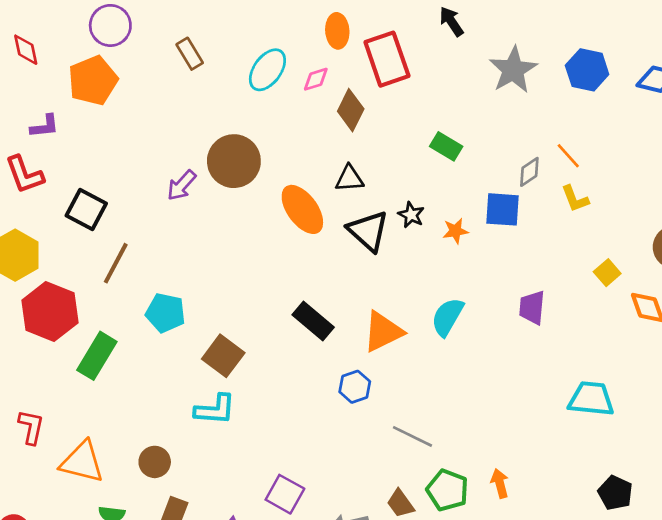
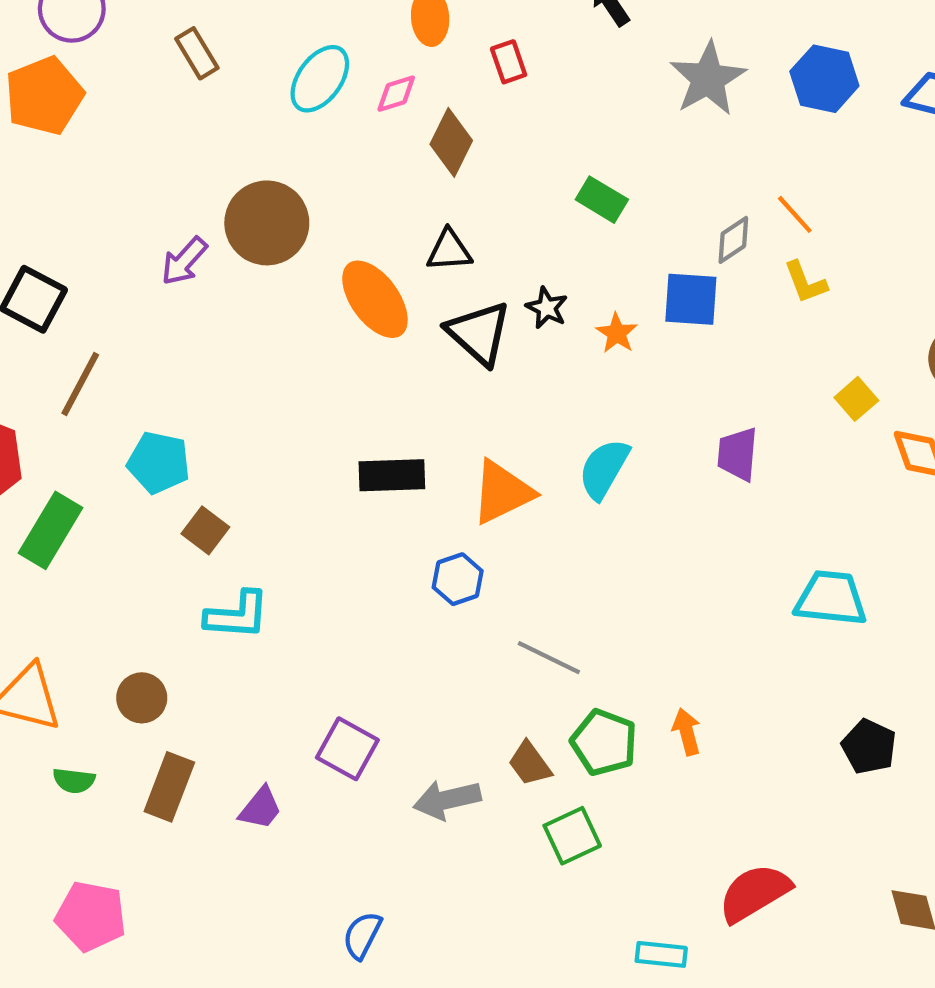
red rectangle: (387, 59) -> (509, 62), size x0.5
orange star: (455, 231) -> (617, 333), turned -30
black rectangle: (313, 321) -> (392, 475), turned -42
brown square: (223, 356) -> (205, 530), moved, size x0.7

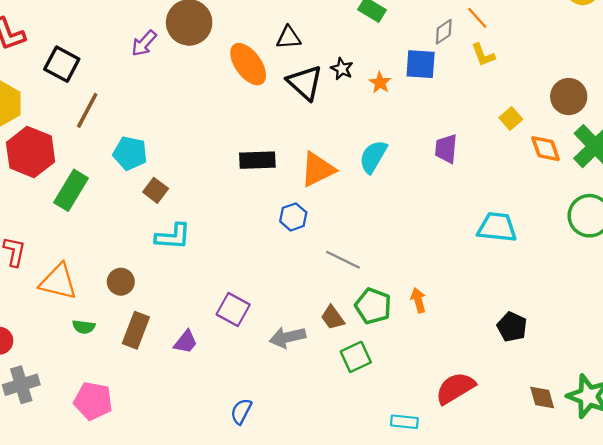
black pentagon: (869, 747) -> (512, 327), moved

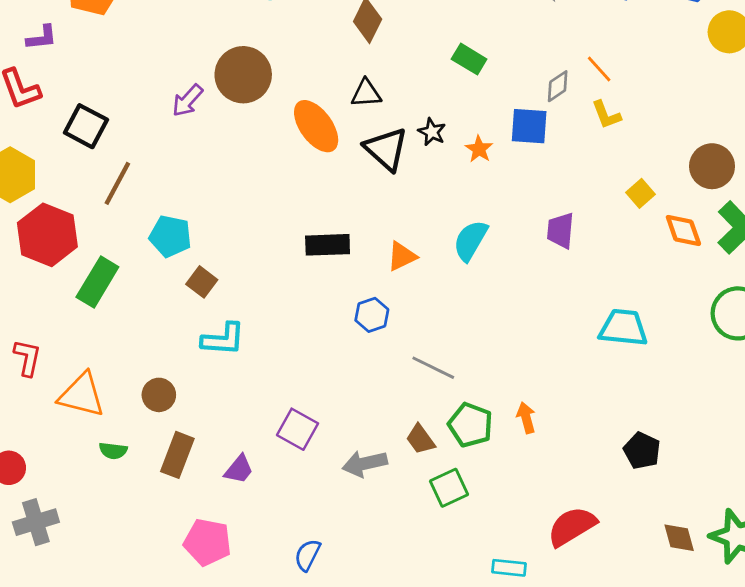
orange triangle: (318, 169) -> (402, 256), size x0.7
pink pentagon: (93, 401) -> (207, 542), moved

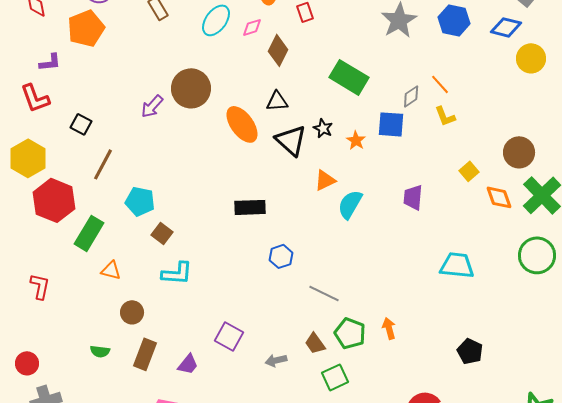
green rectangle: (469, 59) -> (349, 77), size x1.6
black square: (86, 126) -> (81, 124), size x0.7
orange triangle: (402, 256) -> (325, 180), moved
orange triangle: (82, 395) -> (111, 270), moved, size x0.6
gray arrow: (365, 464) -> (276, 360), size x0.7

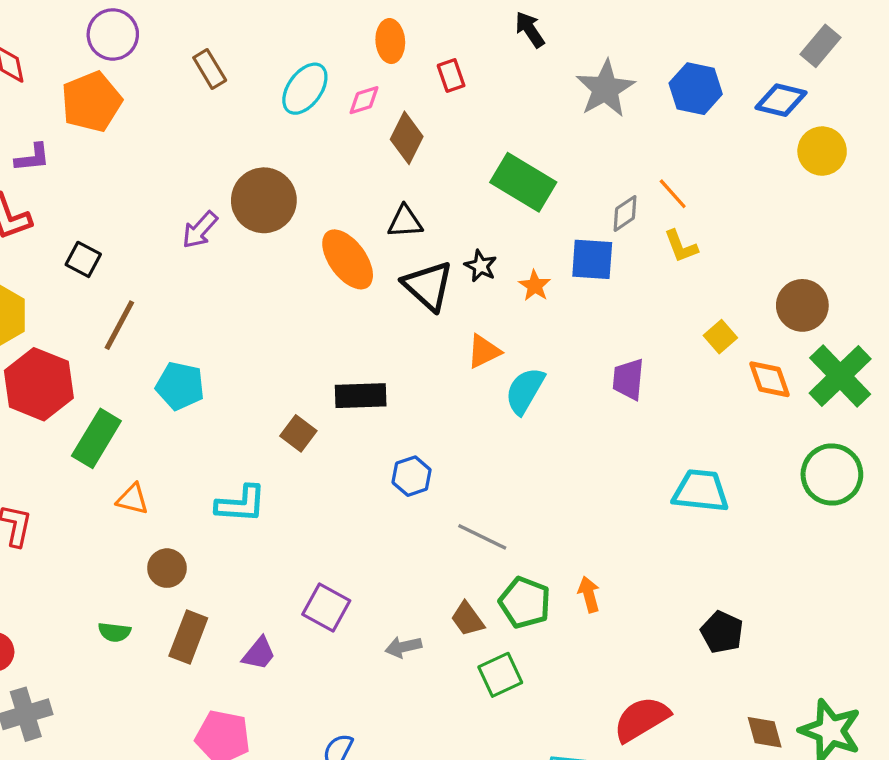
brown square: (162, 233) -> (298, 433), moved

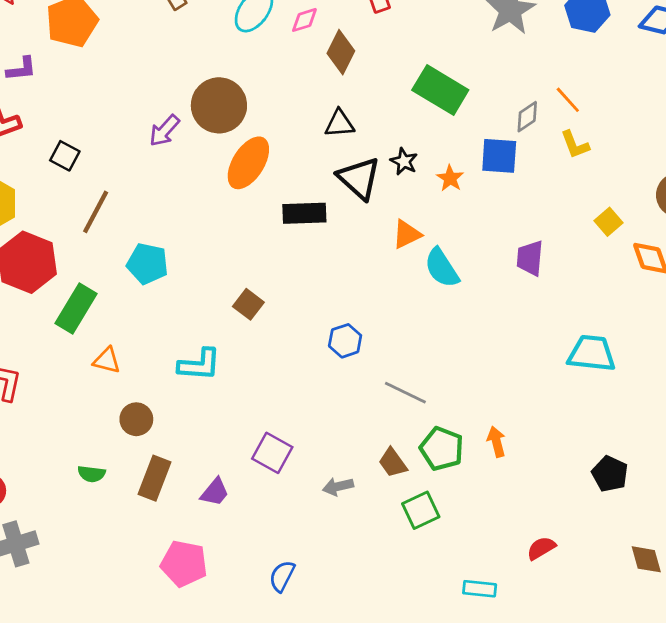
orange ellipse: (348, 259) -> (248, 163), moved, turned 68
cyan semicircle: (525, 391) -> (442, 268), turned -63
black rectangle: (361, 396) -> (304, 213), moved
red semicircle: (641, 719) -> (541, 548), size x0.6

